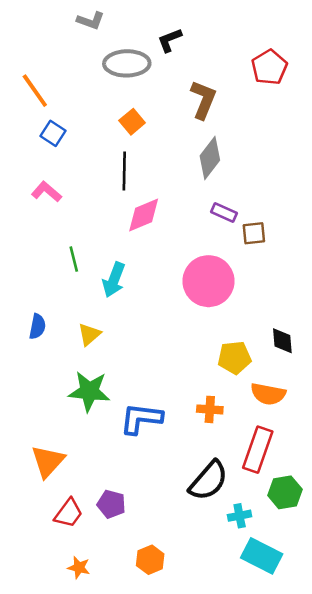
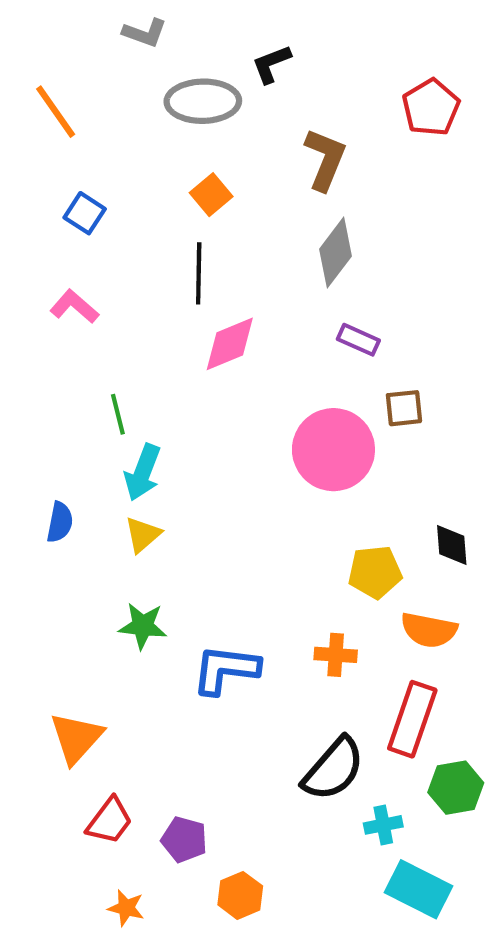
orange line: (35, 91) -> (56, 112), moved
brown square: (254, 233) -> (404, 408), moved
cyan arrow: (114, 280) -> (143, 472), moved
green star: (89, 391) -> (143, 626), size x0.7
purple pentagon: (111, 504) -> (184, 839), moved

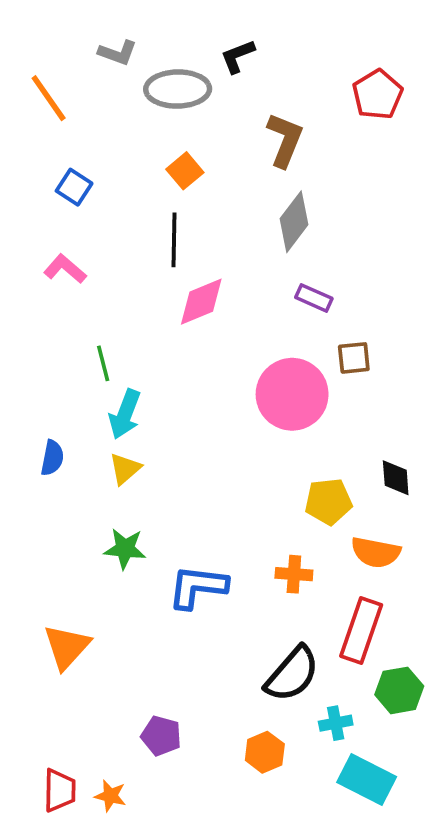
gray L-shape: (145, 33) -> (118, 53), moved
red trapezoid: (110, 821) -> (60, 790), moved, turned -36
orange hexagon: (240, 895) -> (265, 752), moved

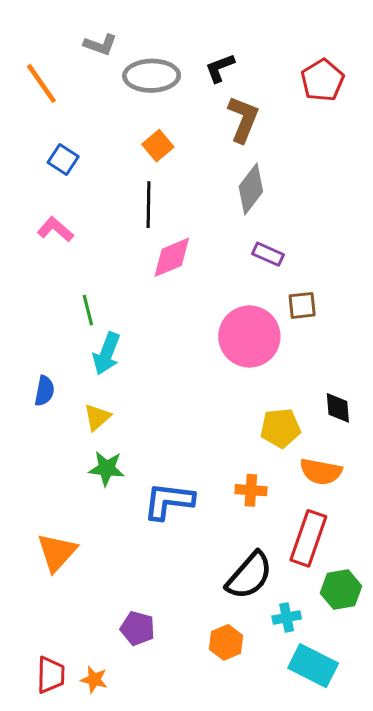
black L-shape: (238, 56) -> (220, 68), moved
yellow triangle: (125, 469) -> (97, 417), moved

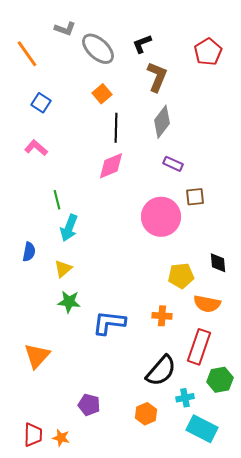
gray ellipse: (152, 76) -> (98, 49), turned 44
black line: (148, 205) -> (116, 128), moved

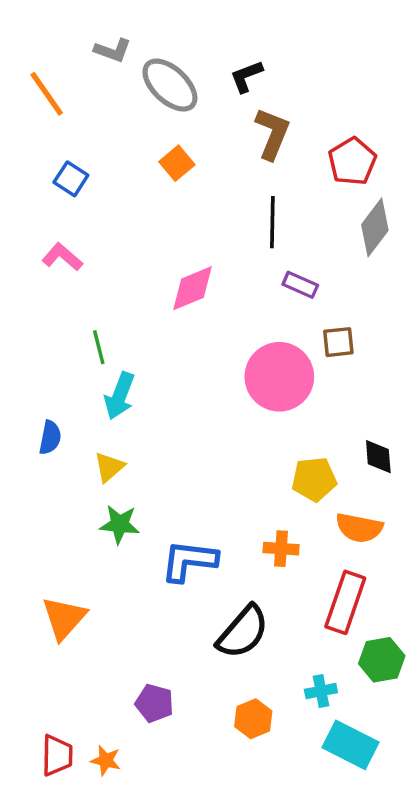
red pentagon: (208, 52) -> (352, 161), moved
gray diamond: (162, 122) -> (375, 227), moved
black line: (116, 128) -> (272, 222), moved
black semicircle: (161, 371) -> (243, 632), moved

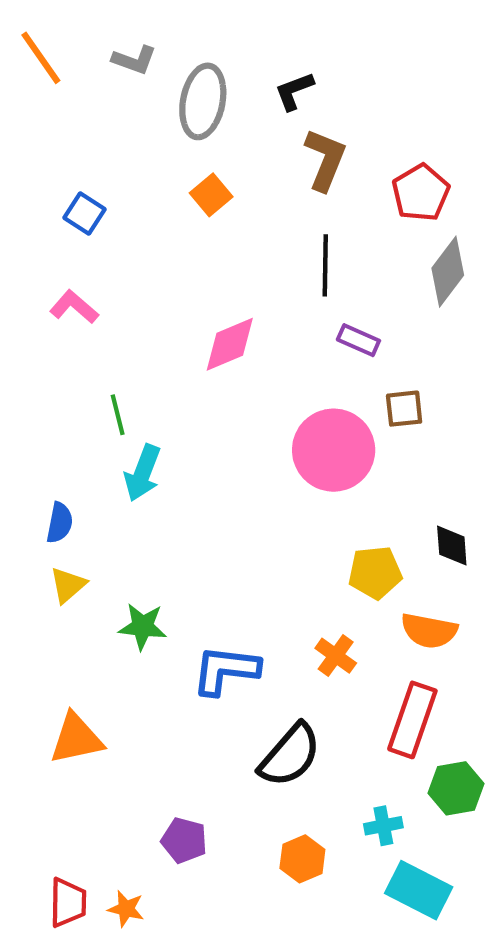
gray ellipse: (170, 85) -> (203, 101), turned 58
orange line: (47, 94) -> (41, 58), moved
yellow triangle: (109, 467) -> (68, 585), moved
orange cross: (281, 549) -> (336, 656), turned 32
orange triangle: (64, 618) -> (76, 739), turned 36

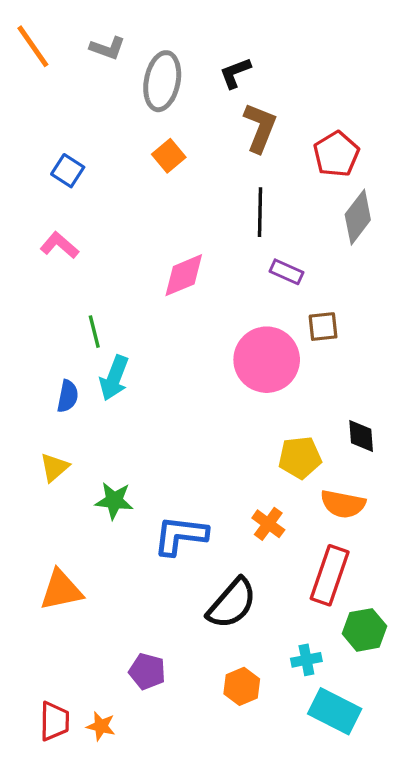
blue semicircle: (60, 523) -> (68, 396), moved

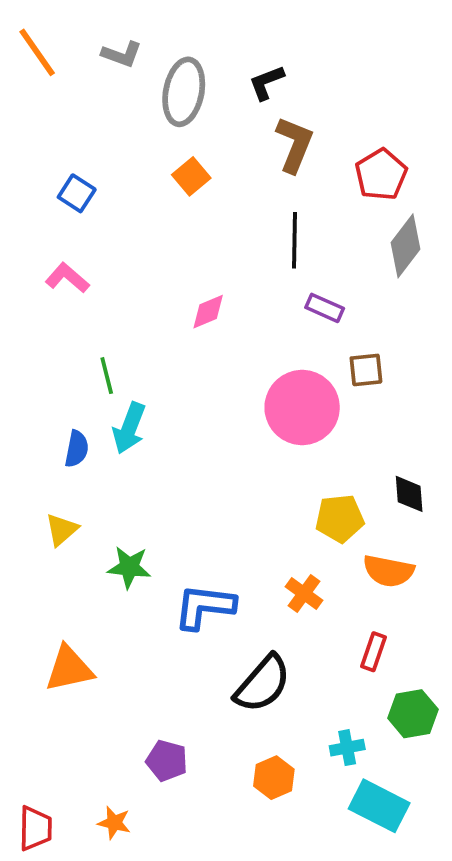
pink diamond: (184, 275) -> (208, 312), size x0.7
red rectangle: (330, 575) -> (373, 652), size x0.6
red trapezoid: (54, 721) -> (35, 828), moved

